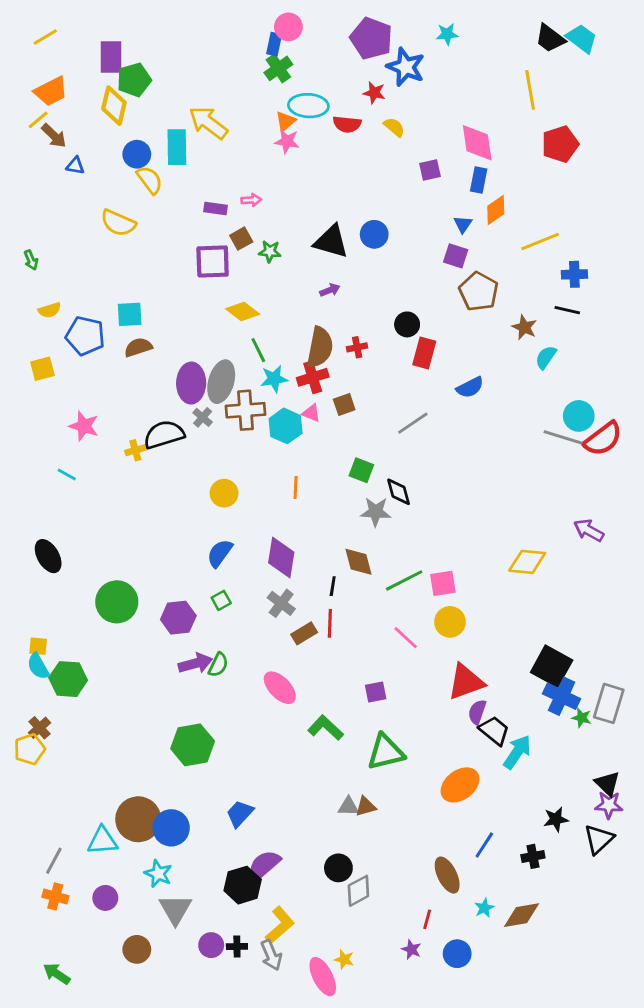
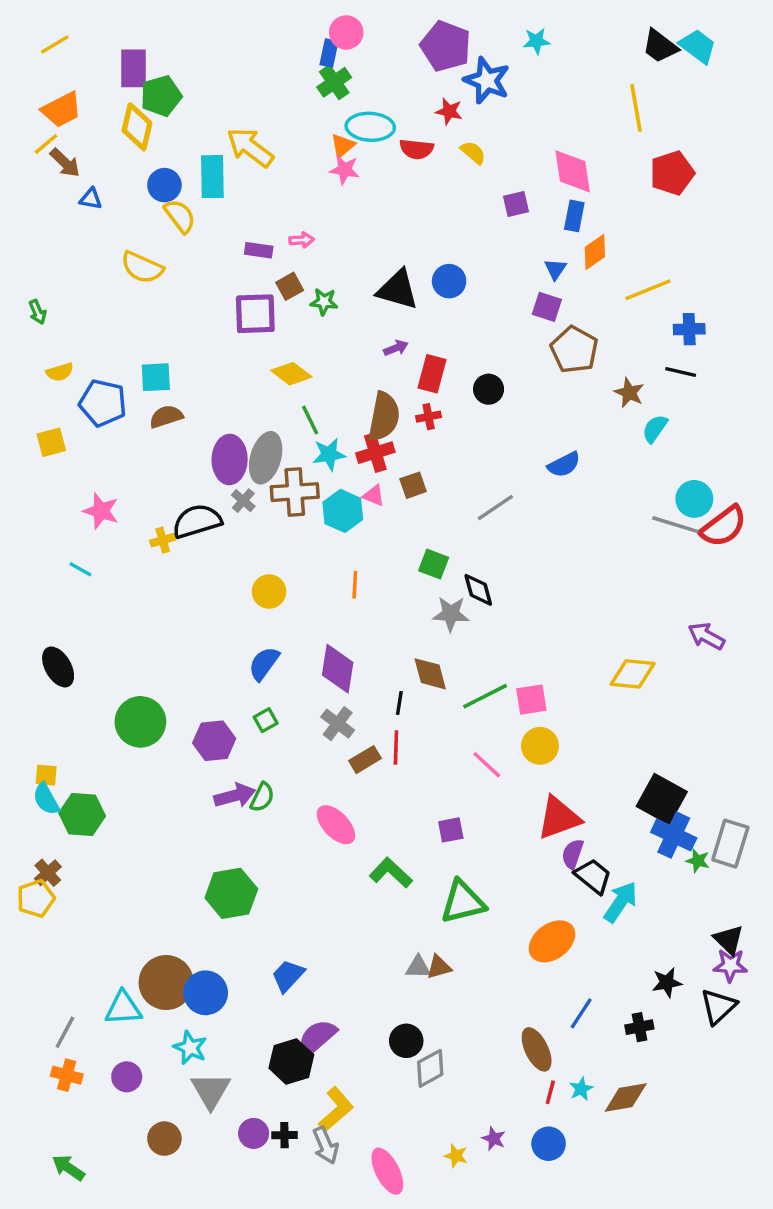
red rectangle: (424, 353) -> (432, 374), moved
red line: (427, 919) -> (550, 1092), moved
yellow star: (344, 959) -> (456, 1156), moved

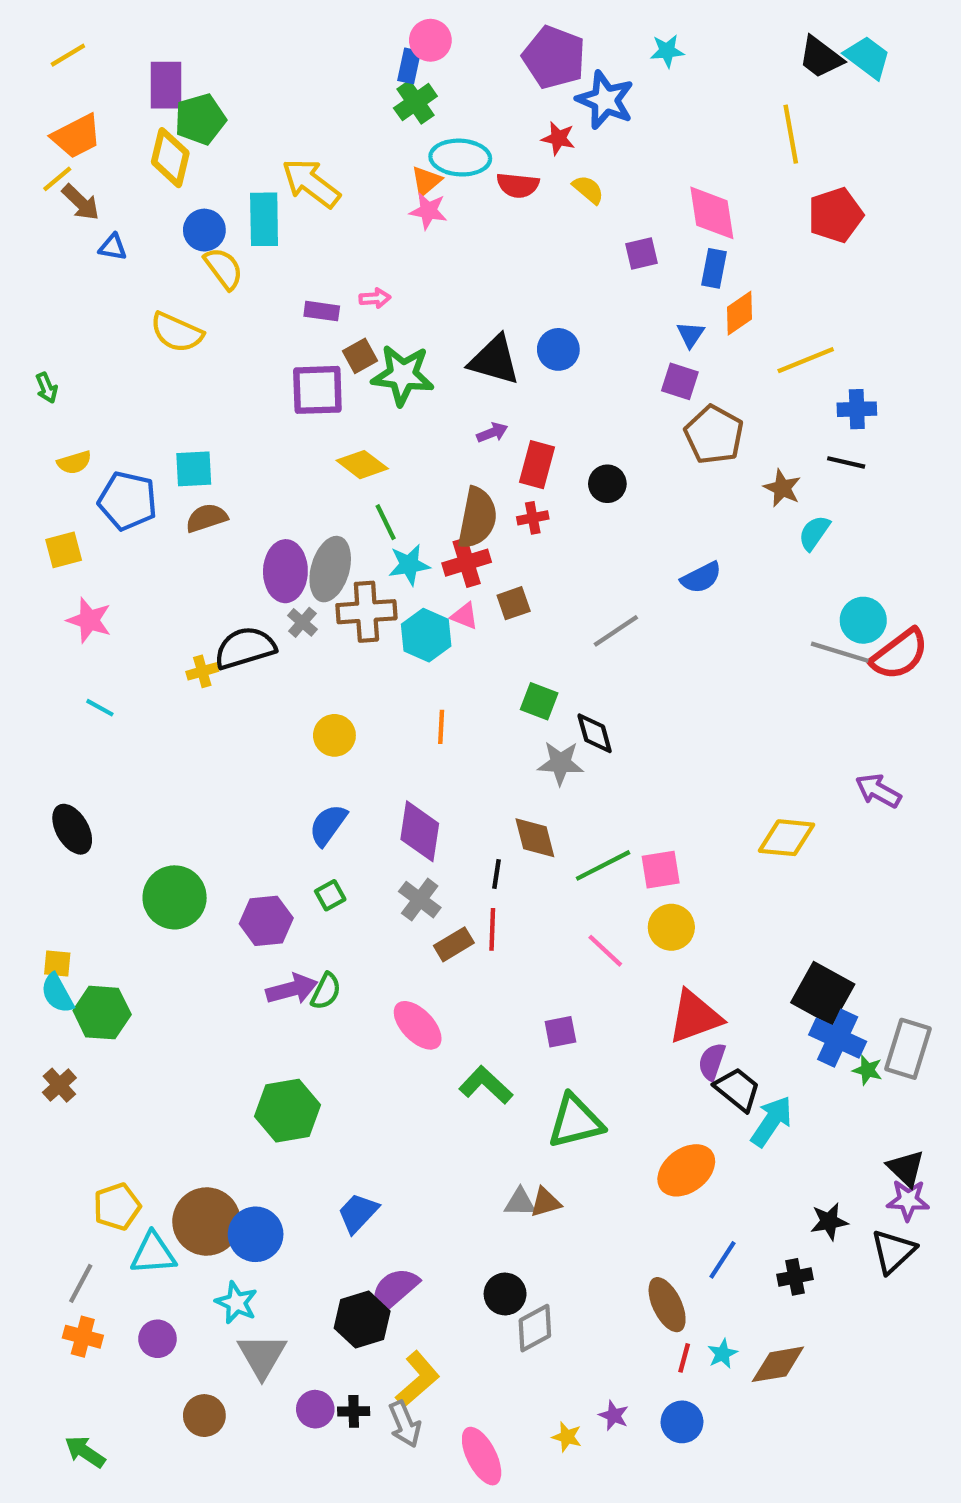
green star: (324, 302) -> (403, 375), size x1.8
pink star: (101, 511) -> (89, 620), moved
yellow pentagon: (36, 898) -> (117, 1207), moved

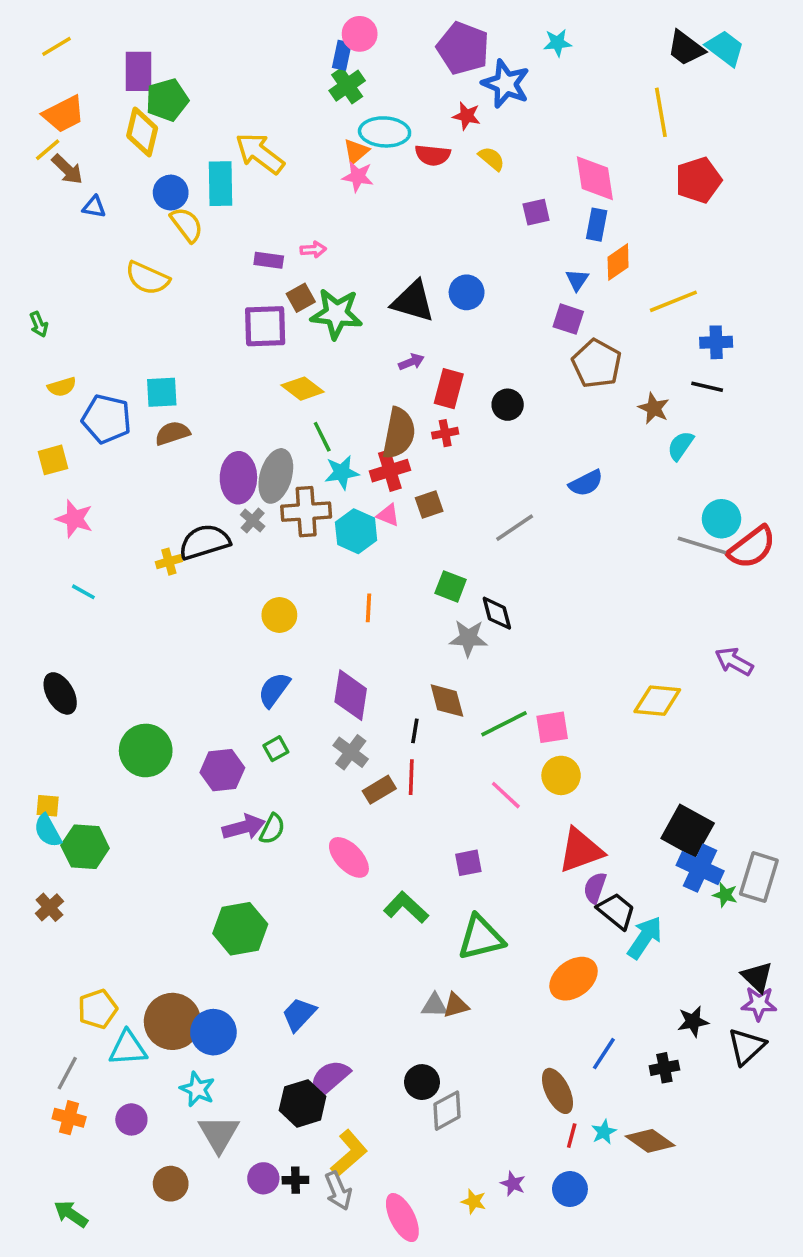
brown diamond: (778, 1364) -> (650, 1141), turned 45

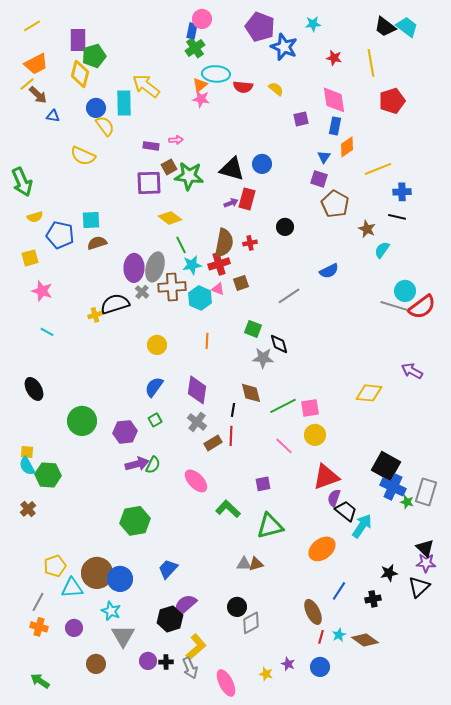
red star: (467, 116) -> (334, 58), moved
green arrow: (39, 324) -> (22, 182), size x2.0
red rectangle: (449, 389) -> (247, 199), moved

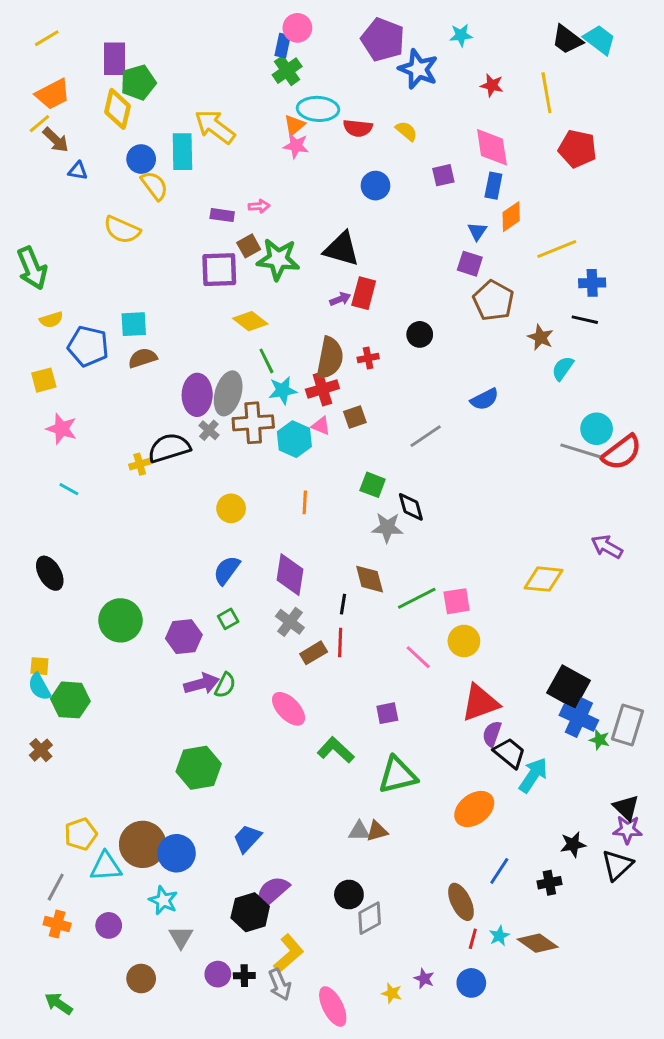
red pentagon: (392, 101) -> (577, 149), turned 30
blue circle: (262, 164) -> (375, 186), moved
gray triangle: (123, 636) -> (181, 937), size x0.7

